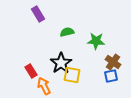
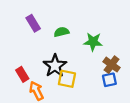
purple rectangle: (38, 14) -> (33, 23), moved

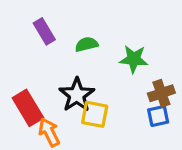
brown cross: (112, 65) -> (161, 93), turned 35
red rectangle: (22, 74) -> (28, 108), size x1.5

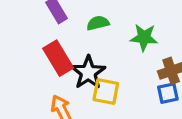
red rectangle: (28, 108) -> (58, 58), moved

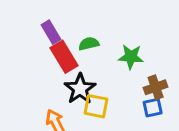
red rectangle: (58, 58) -> (64, 57), moved

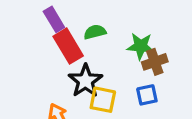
brown cross: (156, 87) -> (155, 62), moved
blue square: (153, 108) -> (147, 95), moved

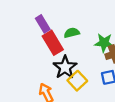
yellow square: (103, 100) -> (77, 81), turned 36

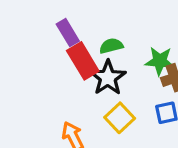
black star: (65, 67) -> (108, 78), moved

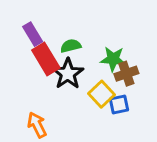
yellow square: (120, 118) -> (101, 94), moved

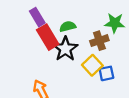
green star: (113, 59) -> (115, 23), moved
brown cross: (126, 74) -> (99, 41), moved

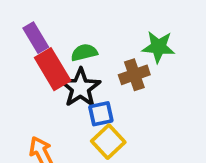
yellow square: (92, 65) -> (108, 142), moved
blue square: (106, 73) -> (101, 114), moved

